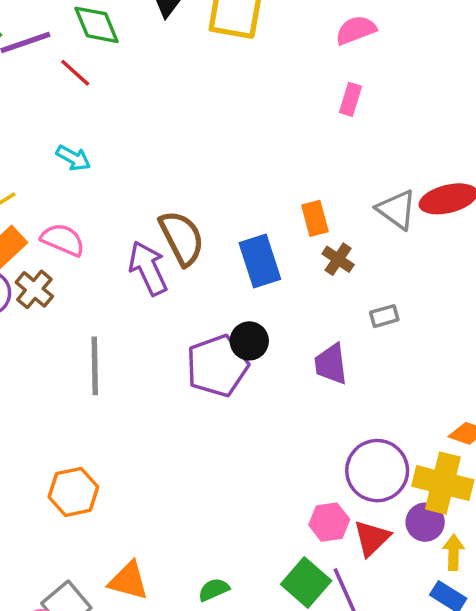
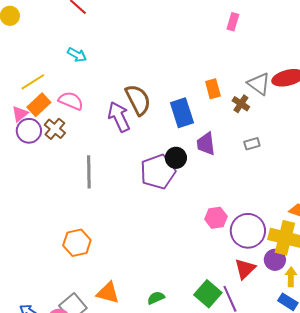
brown cross: (338, 259) -> (241, 104), moved
purple trapezoid: (331, 364) -> (206, 144), moved
pink hexagon: (329, 522) -> (216, 218), moved

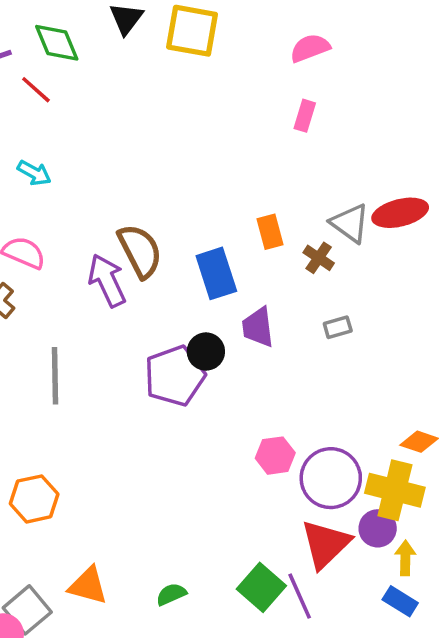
red triangle: (245, 269) -> (326, 544), size x1.4

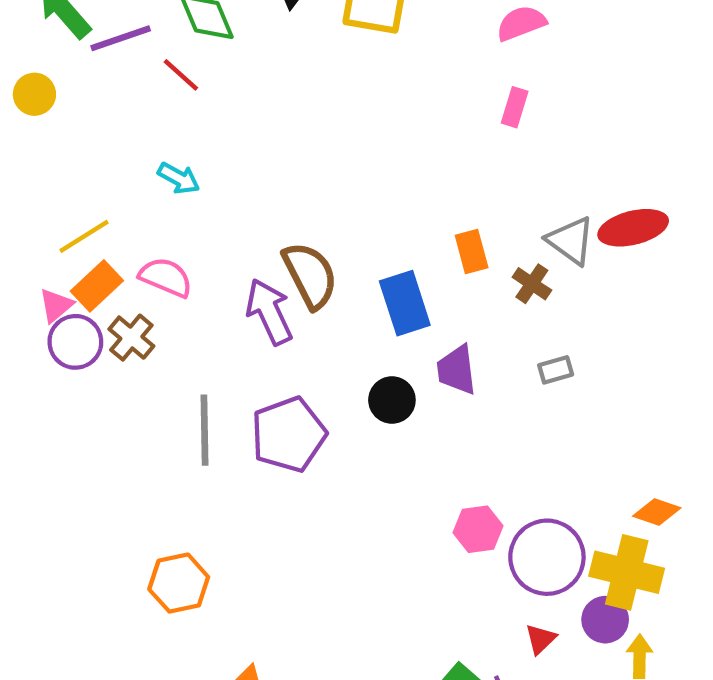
purple pentagon: (175, 376) -> (289, 434), moved
red triangle: (326, 544) -> (541, 639), size x0.5

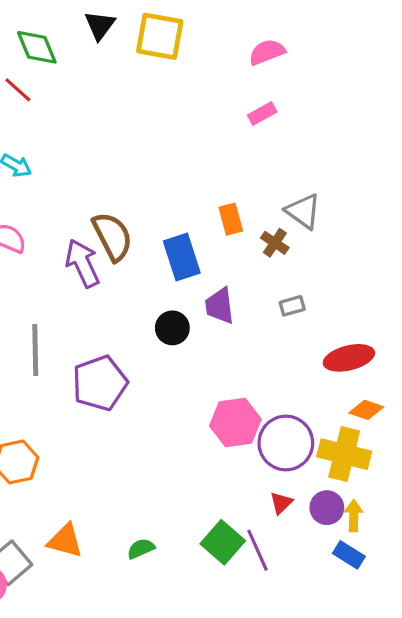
pink rectangle: (515, 107) -> (262, 114), turned 44
red ellipse: (633, 228) -> (349, 358), moved
purple pentagon: (289, 434) -> (100, 383), moved
pink hexagon: (478, 529) -> (235, 423), size x1.4
purple circle: (605, 620) -> (327, 508), moved

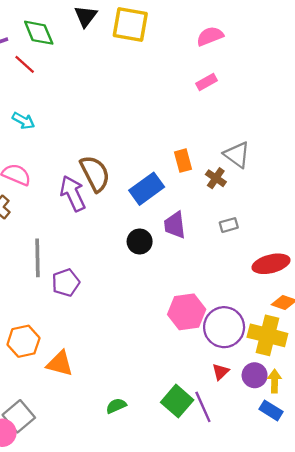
blue rectangle: (182, 257) -> (147, 189), turned 72
purple pentagon: (100, 383) -> (66, 283), moved, size x0.7
orange triangle: (65, 541) -> (60, 364), moved

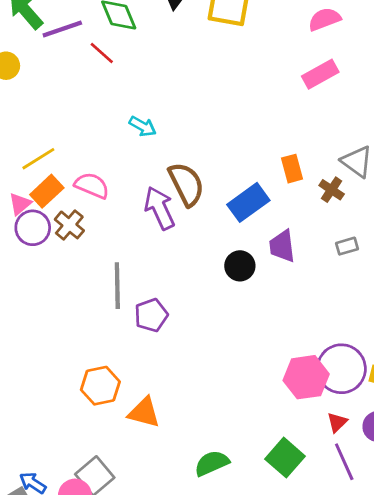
pink rectangle: (206, 82) -> (320, 74), size x1.4
cyan arrow: (23, 121) -> (143, 126), moved
pink hexagon: (187, 312) -> (306, 377), moved
green semicircle: (116, 406) -> (212, 463), size x1.4
purple line: (203, 407) -> (344, 462), moved

